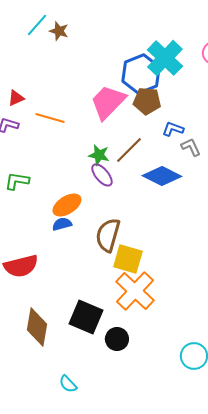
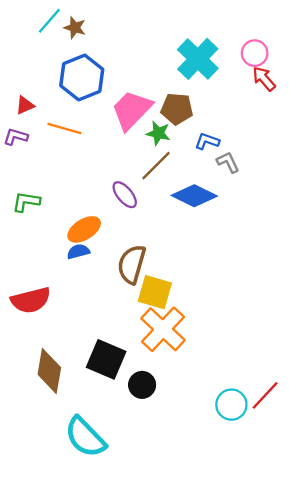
blue hexagon: (141, 74) -> (82, 77), moved
green star: (99, 155) -> (158, 133), moved
cyan semicircle: (68, 384) -> (85, 437), size x2.0

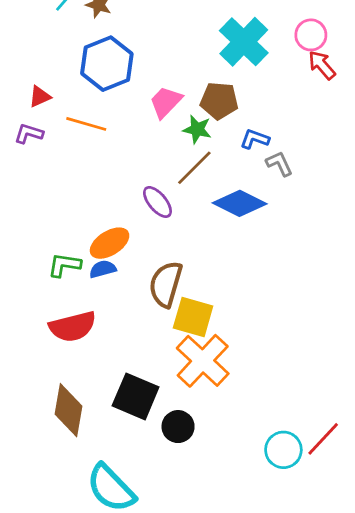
pink trapezoid: (132, 110) -> (166, 102), size x0.7
green L-shape: (26, 202) -> (64, 265), moved
red semicircle: (31, 300) -> (73, 327), moved

